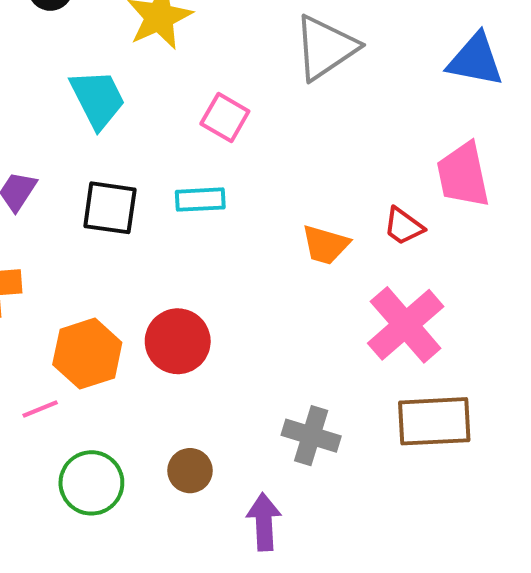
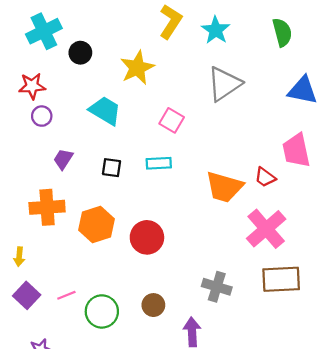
cyan trapezoid: (98, 99) -> (105, 111), turned -32
black square: (110, 208) -> (112, 168), size x0.7
orange trapezoid: (325, 245) -> (224, 187), size x1.5
orange hexagon: (87, 354) -> (96, 224), moved
pink line: (40, 409) -> (66, 295), moved

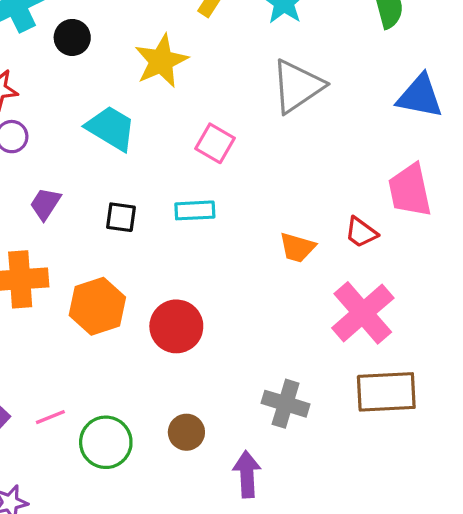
orange trapezoid: (224, 187) -> (297, 247), size x0.6

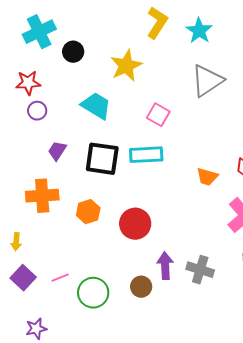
cyan rectangle: (195, 210) -> (146, 155), size x1.4
black square: (121, 217) -> (102, 159), size x1.8
orange hexagon: (97, 306) -> (88, 212), size x0.7
purple arrow: (247, 474) -> (165, 266), moved

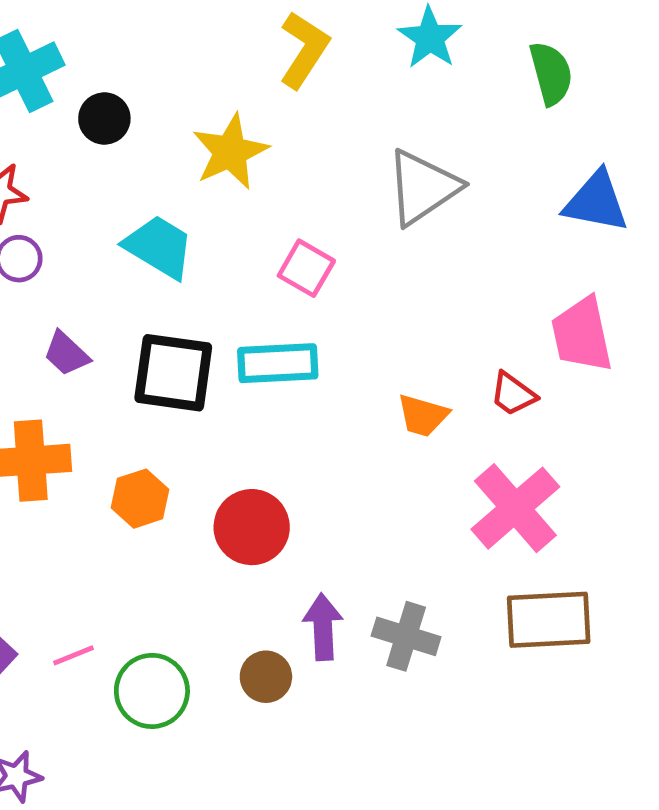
cyan star: (199, 31) -> (430, 38), moved
purple trapezoid: (57, 151) -> (66, 354), turned -80

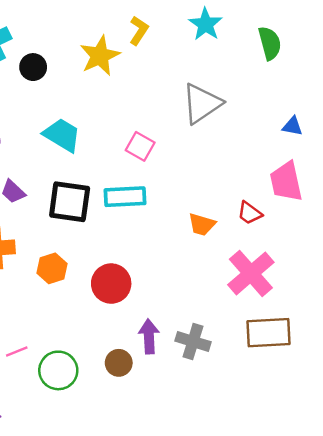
yellow L-shape: (304, 50) -> (139, 31), size x0.7
yellow star: (230, 152) -> (100, 56), moved
blue triangle: (596, 202) -> (292, 126), moved, size x0.6

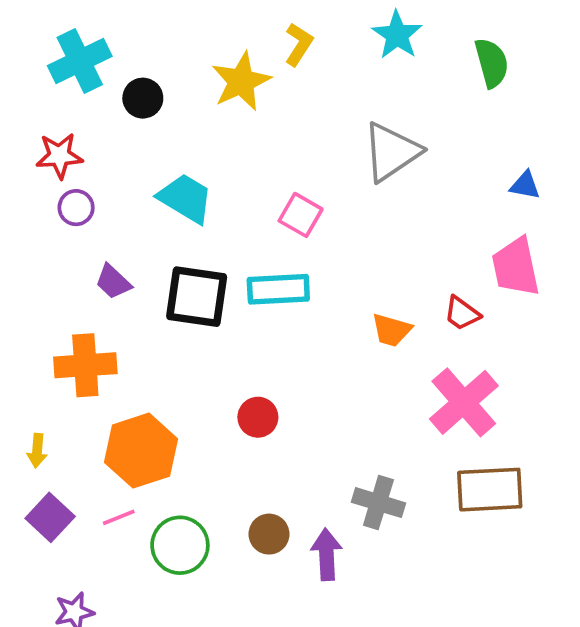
orange hexagon: (52, 268) -> (141, 451), moved, size x1.6
red circle: (111, 284) -> (258, 417), size x0.7
purple arrow: (149, 336) -> (327, 554), moved

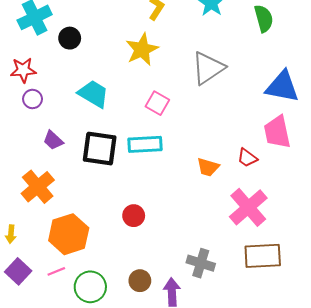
yellow star: (241, 81) -> (142, 49), moved
blue triangle: (525, 185) -> (282, 87), size x2.0
orange cross: (85, 365) -> (38, 187), turned -36

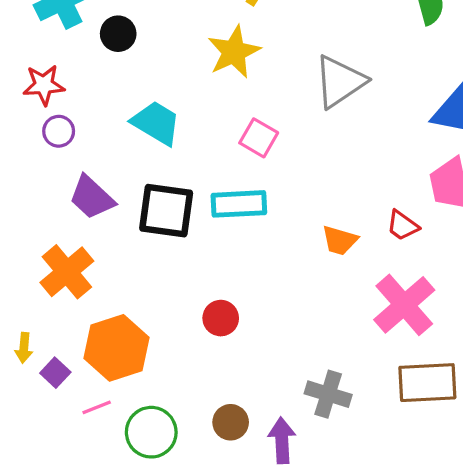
purple trapezoid: (53, 140) -> (92, 197), size x1.4
purple square: (18, 271) -> (55, 373), moved, size x0.7

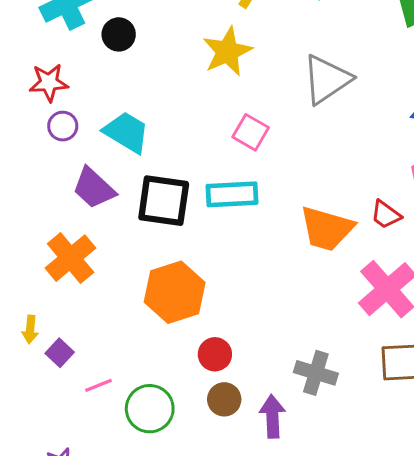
cyan trapezoid: (156, 123) -> (126, 132), moved
orange trapezoid: (340, 240) -> (327, 229), size x1.6
red circle: (221, 318) -> (215, 354), moved
orange hexagon: (116, 348) -> (175, 292), moved

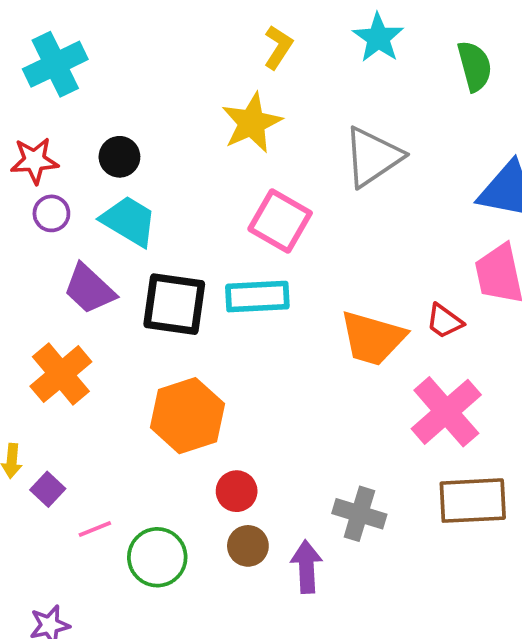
black circle: (119, 34) -> (119, 157), moved
pink square: (251, 132) -> (280, 221), size x1.4

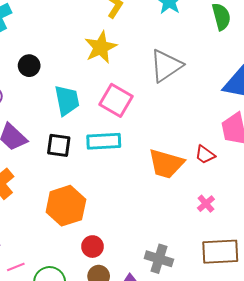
cyan trapezoid: (129, 221) -> (67, 100), moved, turned 48
black square: (174, 304) -> (59, 145), size x0.7
pink cross: (446, 412) -> (206, 204), size x0.5

